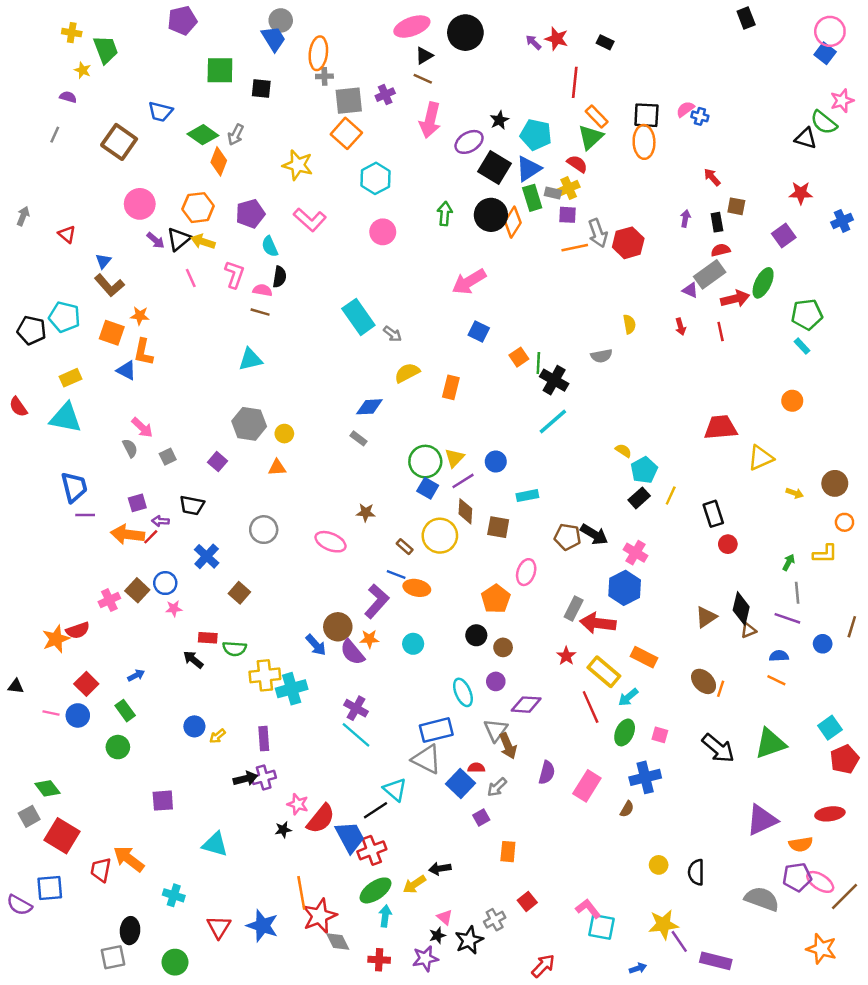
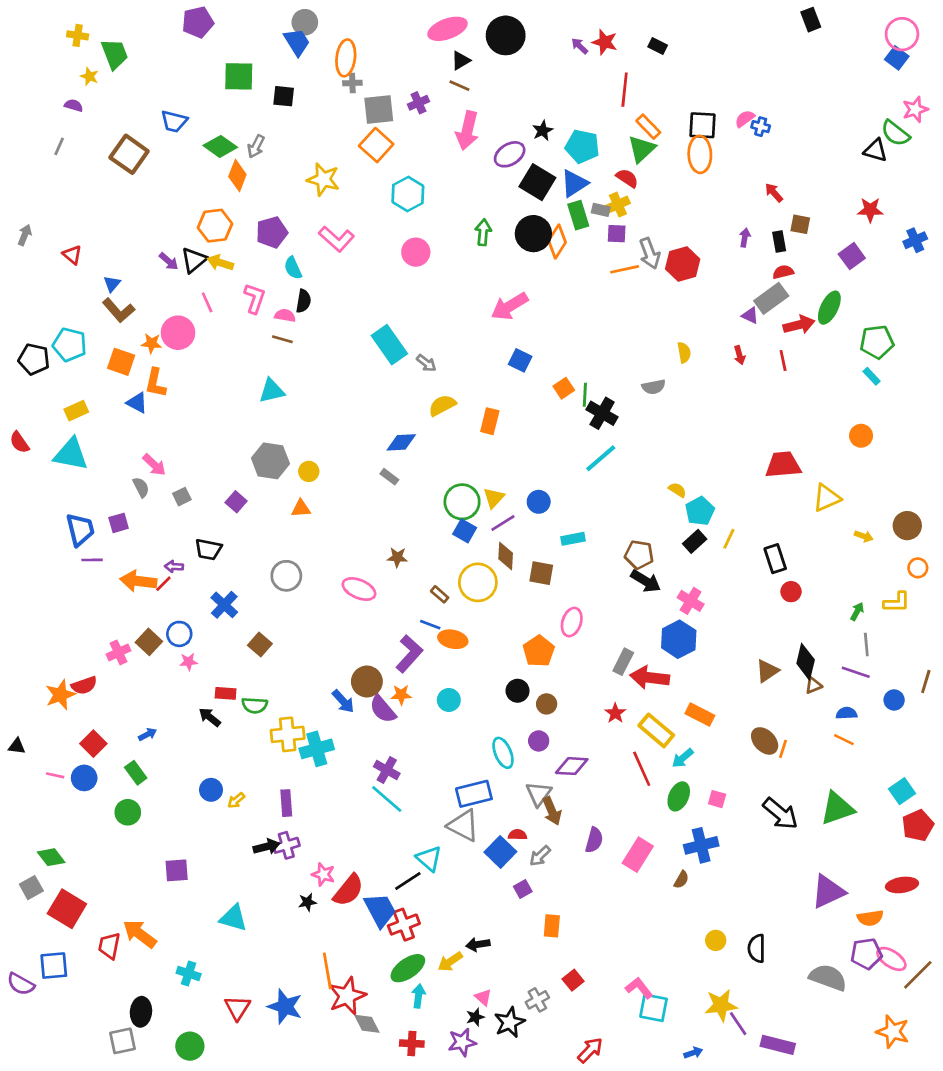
pink circle: (140, 204) -> (178, 333), moved
purple square: (137, 503) -> (119, 523), moved
brown pentagon: (567, 537) -> (639, 555), moved

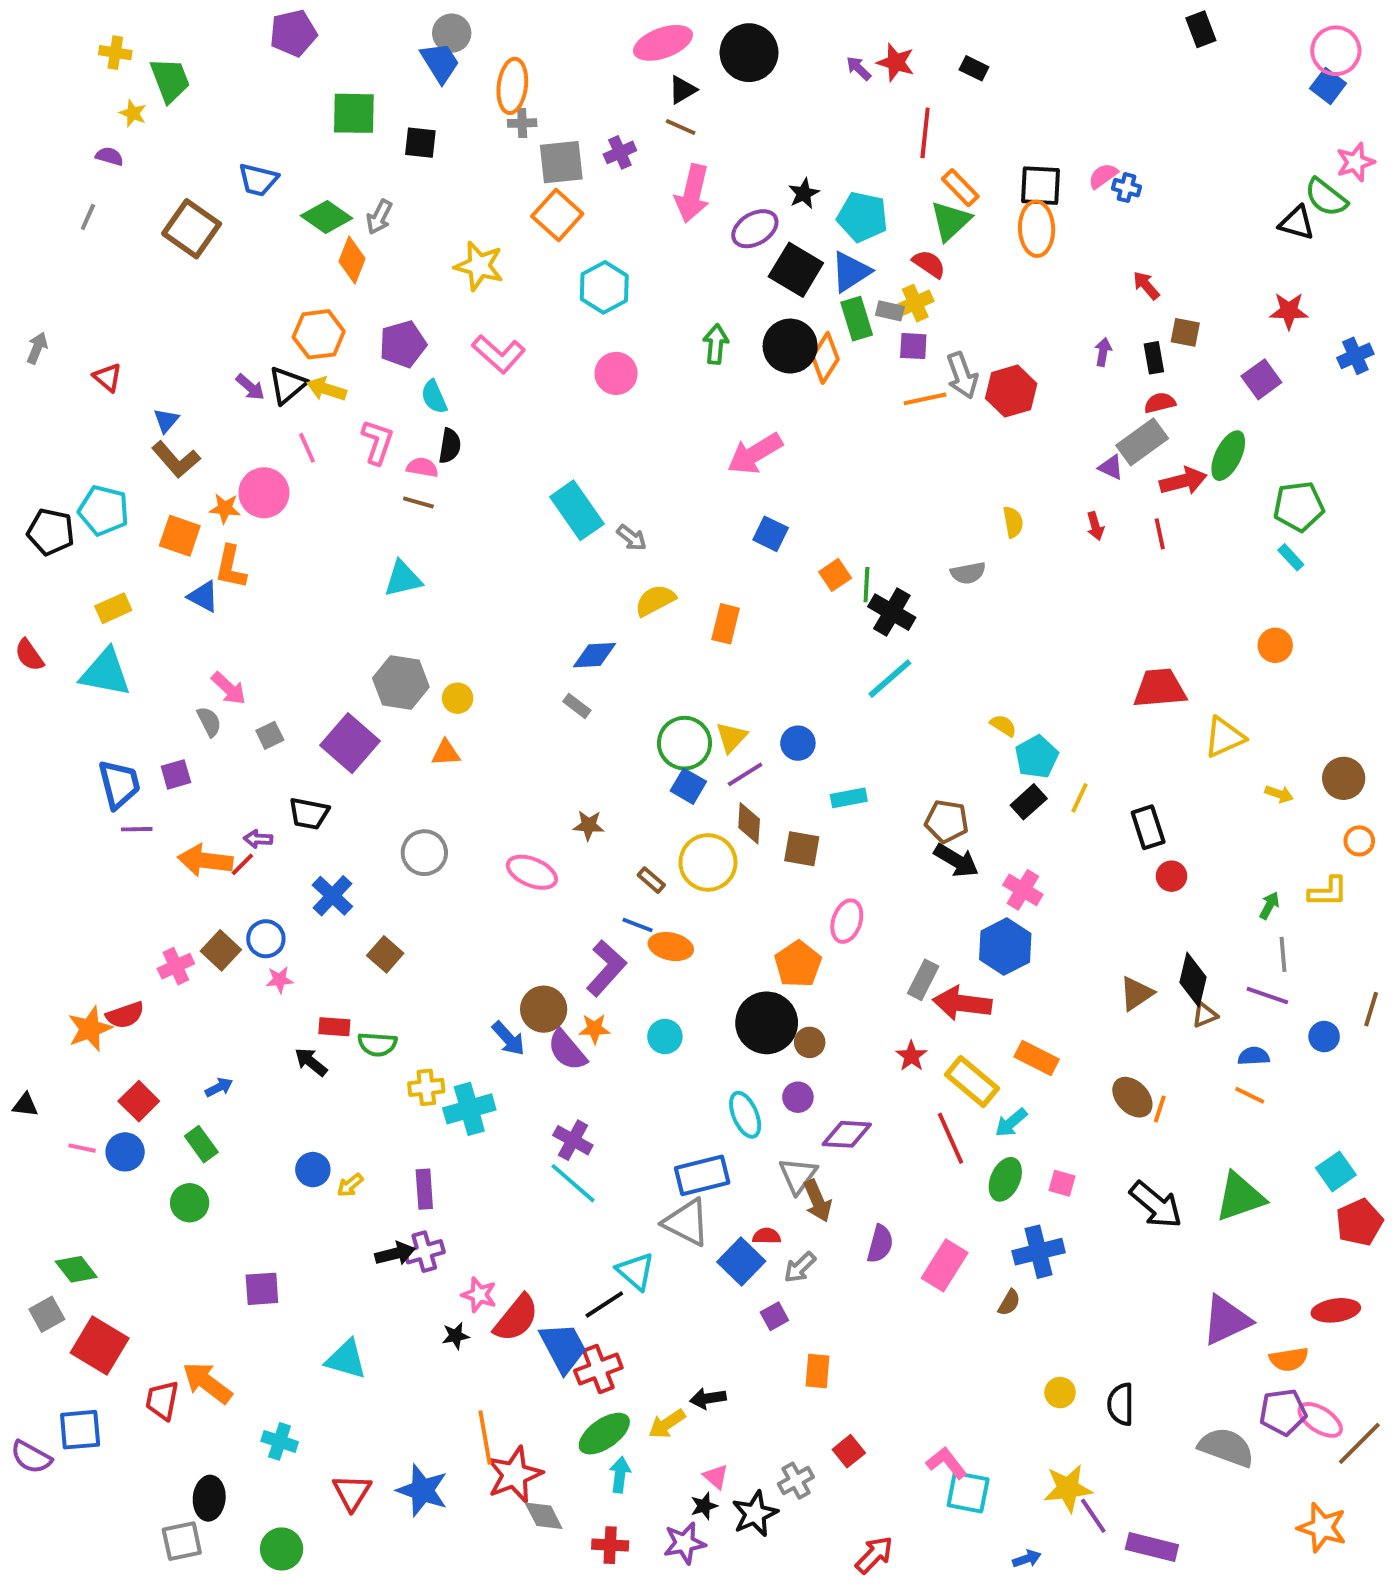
purple square: (236, 502) -> (350, 743), size x1.8
black circle: (518, 691) -> (767, 1023), size x1.8
yellow cross: (288, 734) -> (426, 1087), size x0.7

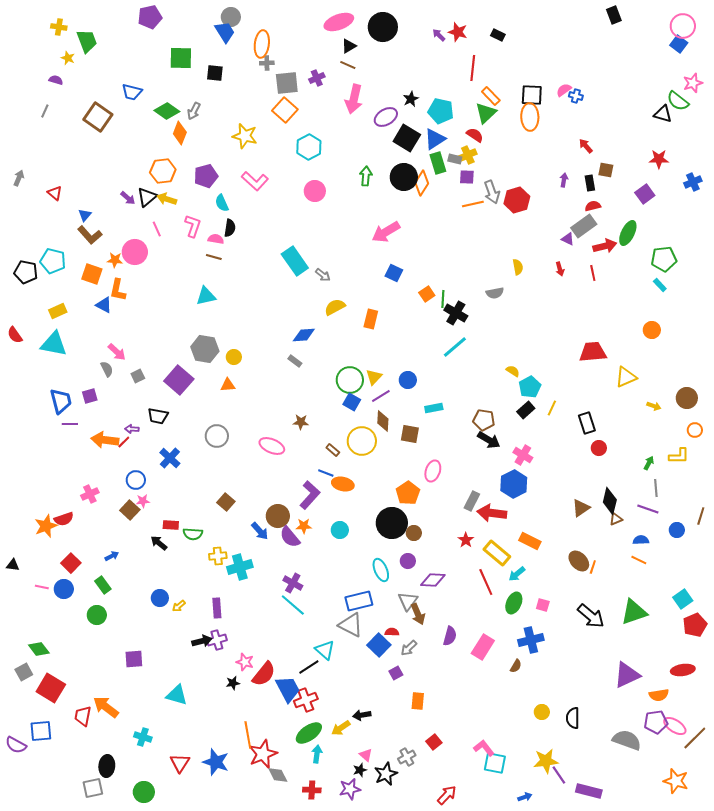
brown square: (221, 950) -> (130, 510), moved
brown square: (385, 954) -> (226, 502), moved

